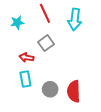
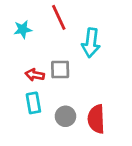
cyan arrow: (75, 19) -> (91, 43), moved
gray square: (46, 43) -> (60, 70), moved, turned 35

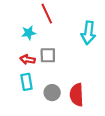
cyan star: (23, 29) -> (29, 33), moved
cyan arrow: (91, 43) -> (88, 33), moved

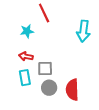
gray square: (48, 55) -> (45, 69), moved

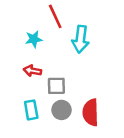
cyan arrow: (83, 31) -> (80, 39), moved
cyan rectangle: (25, 78) -> (31, 110), moved

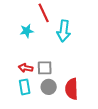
red arrow: (32, 71) -> (26, 68), moved

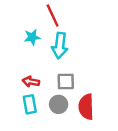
cyan arrow: (64, 31) -> (60, 46), moved
gray square: (45, 68) -> (66, 82), moved

